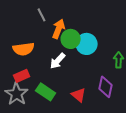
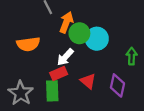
red rectangle: (22, 76) -> (59, 73), moved
green rectangle: (46, 92) -> (52, 91), turned 54
red triangle: (79, 95) -> (88, 81), moved

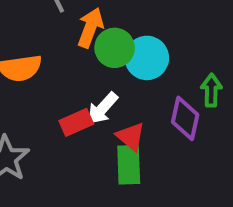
white arrow: (65, 57) -> (102, 108), moved
purple diamond: (117, 85) -> (185, 118), moved
green rectangle: (52, 91) -> (129, 165), moved

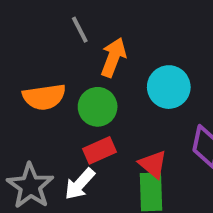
green circle: (115, 48) -> (98, 107), moved
white arrow: (102, 108) -> (80, 184), moved

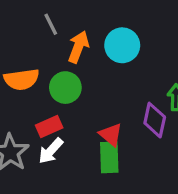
cyan circle: (169, 87) -> (122, 45), moved
red rectangle: (100, 150) -> (49, 127), moved

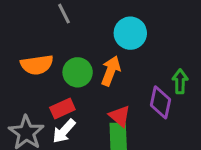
orange arrow: (78, 47) -> (111, 71), moved

